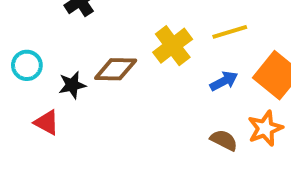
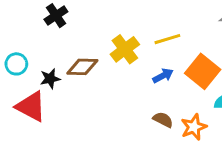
red triangle: (47, 122) -> (31, 107), size x1.6
orange star: (265, 128) -> (194, 127), moved

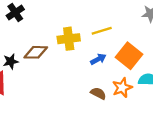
yellow cross: (125, 49) -> (69, 39), turned 30
orange star: (194, 127) -> (122, 88), moved

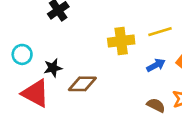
brown diamond: (36, 52) -> (82, 84), moved

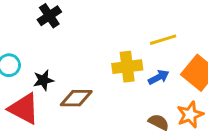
yellow cross: (121, 41) -> (127, 67), moved

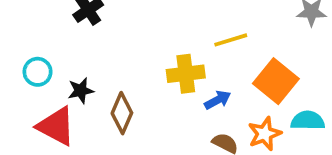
blue arrow: (159, 77) -> (218, 100), moved
brown diamond: (76, 98) -> (122, 113), turned -68

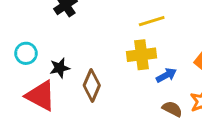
yellow line: (231, 40) -> (152, 21), moved

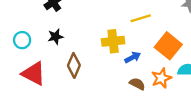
yellow line: (152, 21) -> (141, 18), moved
black star: (60, 68) -> (55, 37), moved

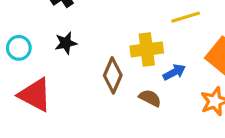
brown diamond: (74, 65) -> (113, 75), moved
brown semicircle: (137, 84) -> (150, 98), moved

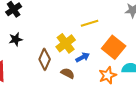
yellow cross: (147, 49) -> (66, 43), turned -30

